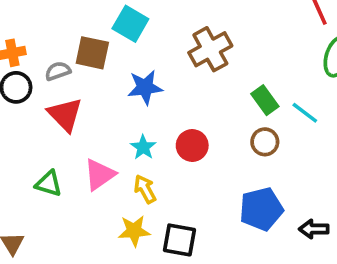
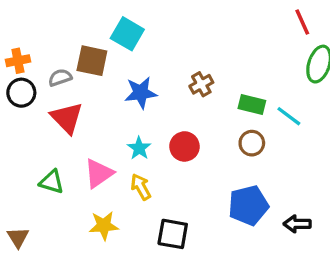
brown cross: (210, 49) -> (201, 84), moved, size x0.6
green rectangle: (265, 100) -> (252, 104), turned -40
yellow star: (134, 231) -> (104, 226), moved

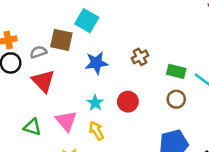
pink triangle: (99, 173) -> (66, 121), turned -35

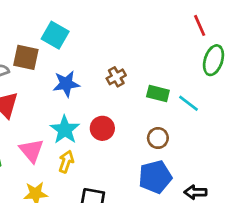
brown circle: (176, 99) -> (158, 138), moved
cyan star: (95, 103) -> (65, 130), size x1.5
yellow arrow: (96, 131) -> (66, 162), turned 48

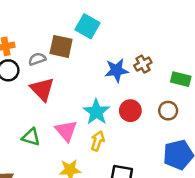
blue star: (66, 84) -> (116, 70), moved
brown circle: (158, 138) -> (168, 111), moved

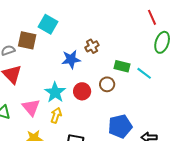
brown cross: (143, 64) -> (92, 46), moved
brown circle: (168, 111) -> (107, 84), moved

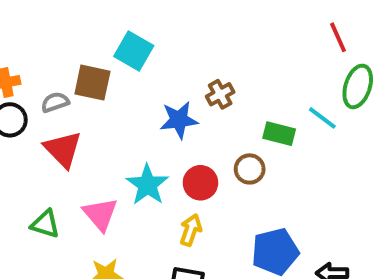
cyan line: (144, 73) -> (322, 118), moved
yellow arrow: (56, 115) -> (191, 230), moved

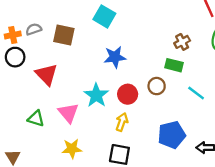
cyan square: (134, 51) -> (104, 16), moved
brown cross: (220, 94) -> (182, 42), moved
gray semicircle: (55, 102) -> (34, 29), moved
cyan line: (322, 118) -> (196, 93), moved

